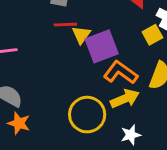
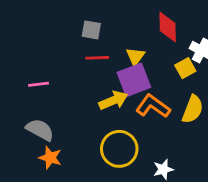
yellow triangle: (81, 35) -> (135, 56), moved
yellow arrow: (125, 99) -> (113, 100), moved

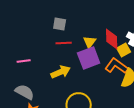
red diamond: (168, 27) -> (112, 39), moved
yellow arrow: (113, 100) -> (61, 72), moved
orange L-shape: (153, 106) -> (117, 66), moved

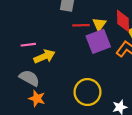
red line: (64, 43) -> (81, 25), moved
yellow arrow: (61, 72) -> (44, 56), moved

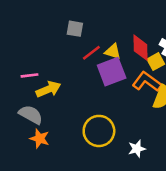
yellow triangle: (99, 24) -> (113, 51), turned -48
red line: (81, 25) -> (91, 53), turned -35

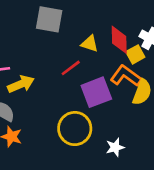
gray square: (75, 29) -> (49, 19), size x1.5
red line: (91, 53) -> (71, 68), moved
purple square: (112, 72) -> (96, 92), moved

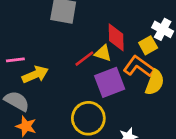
red diamond: (119, 40) -> (116, 37), moved
yellow triangle: (90, 44) -> (103, 53), moved

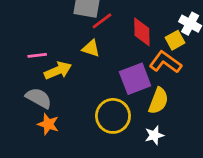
yellow triangle: (103, 53) -> (91, 48), moved
red line: (84, 59) -> (102, 21), moved
yellow semicircle: (155, 82) -> (158, 101), moved

